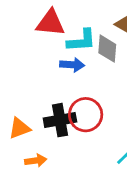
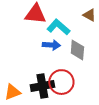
cyan L-shape: (82, 40) -> (58, 27), turned -135
gray diamond: (107, 49) -> (77, 50), moved

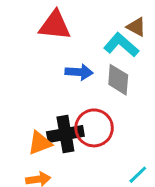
cyan L-shape: (58, 27) -> (121, 45), moved
orange triangle: (12, 92) -> (40, 143), moved

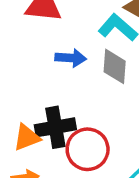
red circle: (94, 128) -> (88, 149), moved

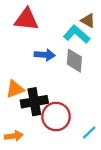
orange triangle: (27, 137) -> (15, 89), moved

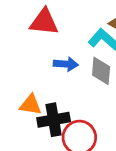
orange triangle: (15, 89) -> (30, 105), turned 30

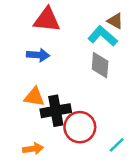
blue arrow: (66, 64) -> (38, 55), moved

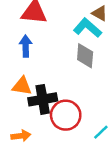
blue arrow: (38, 55) -> (26, 46), turned -95

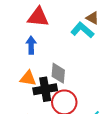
gray diamond: (85, 56) -> (58, 73), moved

